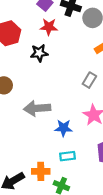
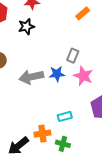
gray rectangle: (89, 80) -> (73, 56), moved
blue star: (63, 128) -> (57, 74), moved

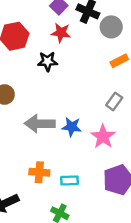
gray rectangle: (73, 56) -> (114, 101), moved
orange cross: (42, 134) -> (39, 172), moved

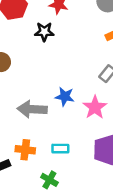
gray arrow: (40, 124) -> (32, 109), moved
orange cross: (39, 172) -> (25, 150), moved

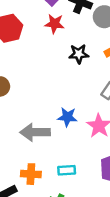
black star: (44, 32) -> (79, 54), moved

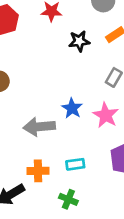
blue star: (67, 117) -> (72, 108), turned 30

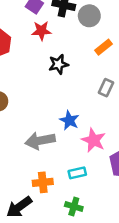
black star: (79, 41) -> (58, 64), moved
pink star: (106, 115) -> (94, 140), moved

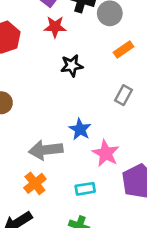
orange cross: (43, 182) -> (35, 183), moved, turned -36

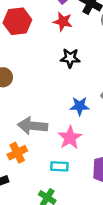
blue star: (80, 129) -> (80, 106), moved, turned 30
pink star: (106, 153) -> (70, 138), moved

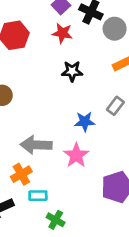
cyan rectangle: (59, 166) -> (38, 196), moved

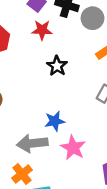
black star: (72, 71) -> (57, 66), turned -30
blue star: (85, 122) -> (55, 121), moved

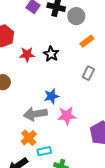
red star: (42, 30) -> (27, 54), moved
pink star: (73, 148) -> (67, 116), turned -30

